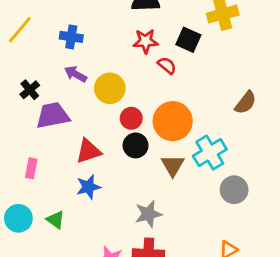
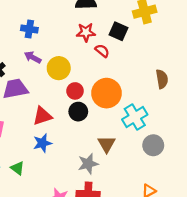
brown semicircle: (246, 103) -> (162, 79), turned -48
brown triangle: (173, 165) -> (107, 144), moved

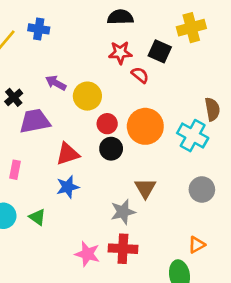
blue cross: (29, 29) -> (39, 29), moved
cyan cross: (135, 117) -> (193, 136), moved, turned -30

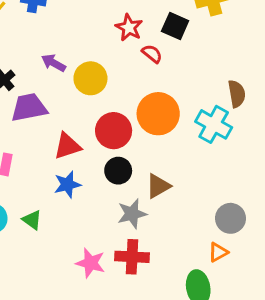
red star: (120, 53) -> (129, 28), turned 30
red circle: (107, 124) -> (114, 131), moved, size x1.5
black circle: (111, 149) -> (118, 171), moved
brown triangle: (145, 188) -> (158, 186), turned 30
gray circle: (202, 189) -> (230, 218), moved

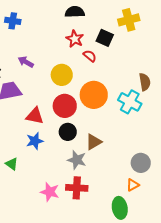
yellow circle: (90, 78) -> (62, 75), moved
red triangle: (67, 146) -> (35, 116), turned 30
gray star: (132, 214) -> (77, 160), turned 30

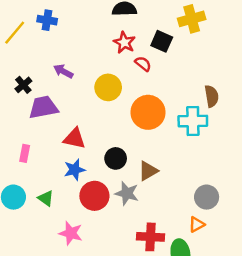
cyan cross: (130, 102) -> (193, 121), turned -30
red circle: (65, 106) -> (94, 196), moved
red cross: (77, 188) -> (150, 237), moved
pink star: (50, 192) -> (71, 233), moved

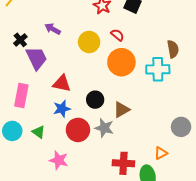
red semicircle: (143, 64) -> (117, 35), moved
purple trapezoid: (43, 107) -> (37, 58), turned 75
pink rectangle: (25, 153) -> (21, 96), size x1.6
gray circle: (207, 197) -> (181, 127), moved

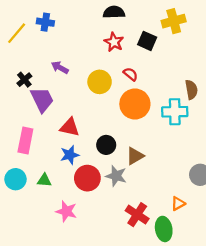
green triangle: (39, 132) -> (44, 180), turned -32
red cross: (123, 163) -> (137, 215), turned 30

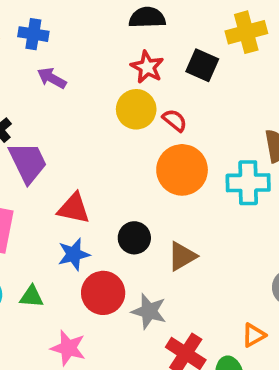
purple arrow: (60, 67) -> (52, 78), moved
yellow circle: (100, 82) -> (136, 109), moved
gray star: (116, 176) -> (149, 311), moved

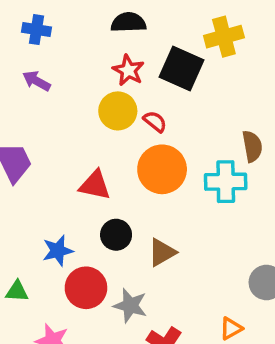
blue cross: (33, 34) -> (36, 30), moved
black square: (202, 65) -> (181, 68), size x1.4
red triangle: (74, 208) -> (95, 185), moved

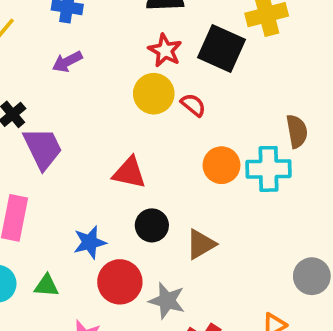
purple arrow: (36, 81) -> (67, 62), turned -56
orange circle: (162, 169) -> (221, 165), moved, size x0.7

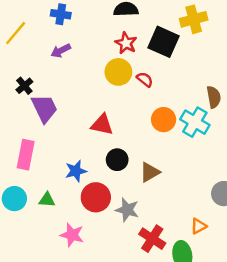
cyan cross: (269, 169) -> (195, 122), turned 32

